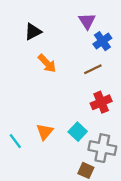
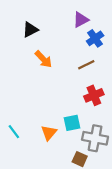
purple triangle: (87, 21) -> (81, 20), turned 35
orange triangle: (45, 132) -> (49, 133), moved
cyan square: (78, 132) -> (72, 123), turned 35

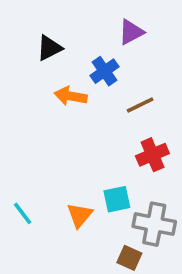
blue cross: (95, 38) -> (104, 71), moved
orange arrow: (43, 59) -> (71, 96), turned 144

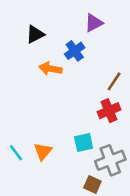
brown line: (140, 105) -> (114, 81), moved, turned -30
orange triangle: (80, 215) -> (43, 151), moved
gray cross: (154, 224) -> (110, 160), turned -32

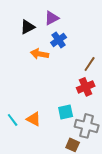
purple triangle: (94, 23) -> (52, 18), moved
orange triangle: (43, 151) -> (34, 119), turned -42
gray cross: (110, 160) -> (87, 126), turned 35

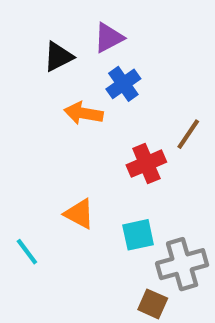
red cross: (86, 87) -> (146, 164), moved
orange triangle: (34, 119) -> (79, 214), moved
gray cross: (87, 126) -> (182, 264), turned -30

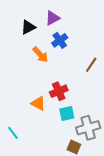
orange arrow: (84, 113) -> (40, 55), turned -144
red cross: (146, 164) -> (59, 91), moved
cyan line: (27, 252) -> (13, 133), moved

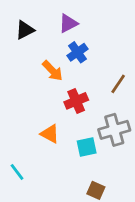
black triangle: (28, 27) -> (25, 30), moved
red cross: (59, 91) -> (76, 101), moved
gray cross: (88, 128) -> (114, 130), moved

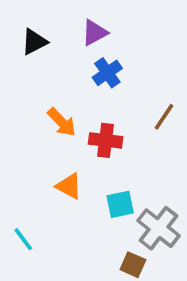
orange arrow: (52, 71) -> (62, 122), moved
red cross: (76, 101) -> (106, 140), turned 30
gray cross: (114, 130) -> (159, 228), moved, turned -36

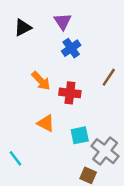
purple triangle: (95, 33) -> (63, 22), turned -36

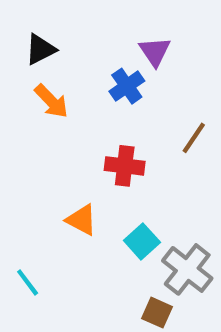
purple triangle: (63, 22) -> (155, 52), moved
orange arrow: (41, 81) -> (51, 101), moved
cyan square: (80, 135) -> (142, 241), turned -30

